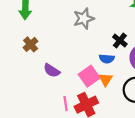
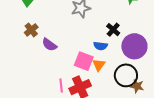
purple semicircle: (52, 71) -> (49, 45), moved
pink square: (89, 76) -> (84, 61), turned -36

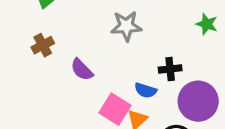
black cross: (113, 30) -> (170, 69), turned 32
purple semicircle: (49, 45) -> (82, 70), moved

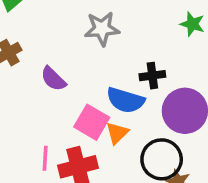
blue semicircle: (146, 90) -> (125, 100), size x1.5

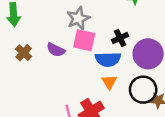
purple semicircle: (53, 79) -> (56, 50), moved
pink square: (92, 122) -> (84, 40), moved

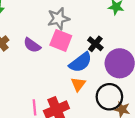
black cross: (120, 38) -> (95, 44), turned -35
blue semicircle: (108, 59) -> (80, 62), turned -45

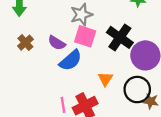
black cross: (95, 44) -> (120, 37), size x1.6
blue semicircle: (80, 62) -> (71, 60), moved

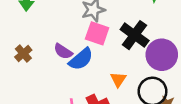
brown cross: (25, 43) -> (23, 54), moved
purple semicircle: (57, 43) -> (63, 51), moved

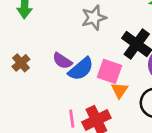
pink square: (97, 33) -> (110, 71), moved

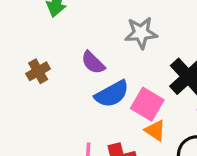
purple semicircle: (62, 61) -> (93, 63), moved
orange triangle: (120, 90) -> (155, 130), turned -42

